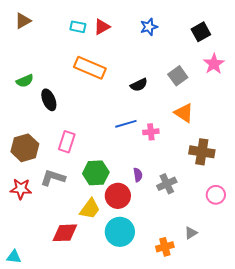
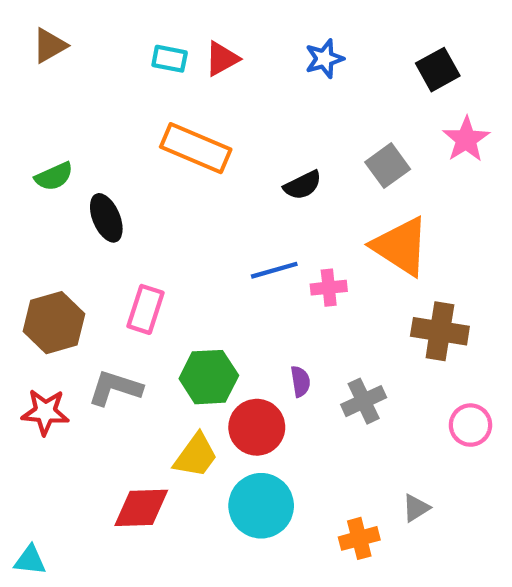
orange triangle: (184, 113) -> (401, 246), size x1.4

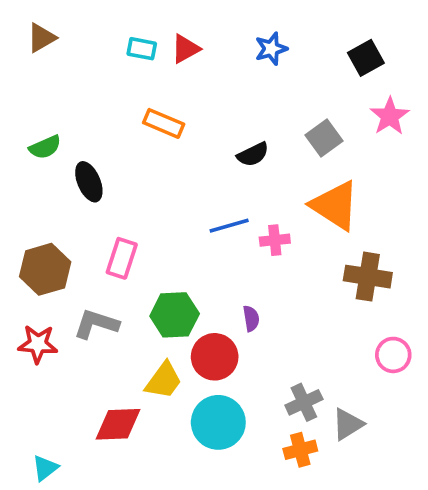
orange rectangle: (196, 148) -> (164, 123), size x0.7
gray cross: (364, 401) -> (304, 402), moved
gray triangle: (416, 508) -> (348, 424), size x1.4
cyan triangle: (30, 560) -> (45, 468), moved, turned -44

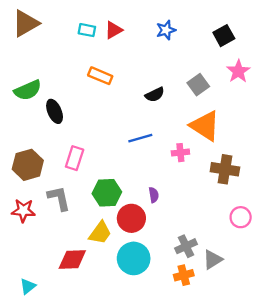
brown triangle: (41, 38) -> (26, 23), size x1.5
green semicircle: (45, 147) -> (28, 90), size x1.4
pink cross: (275, 240) -> (180, 153), moved
gray L-shape: (96, 324) -> (59, 198), turned 60

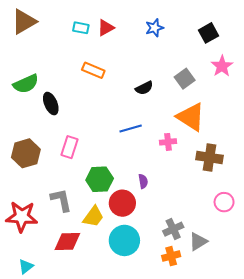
gray L-shape: (59, 198) -> (61, 200), moved
red star: (23, 211) -> (22, 217), moved, size x1.4

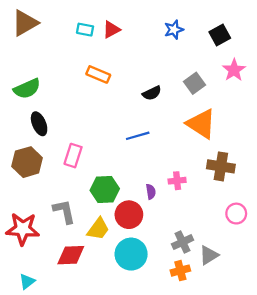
blue star: (155, 28) -> (174, 30), moved
black ellipse: (51, 104) -> (39, 124), moved
pink cross: (168, 142) -> (177, 181), moved

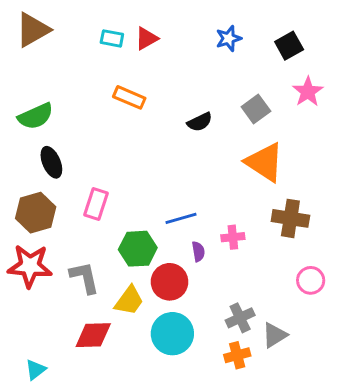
blue line: (138, 136) -> (181, 218), moved
red star: (23, 229) -> (30, 266), moved

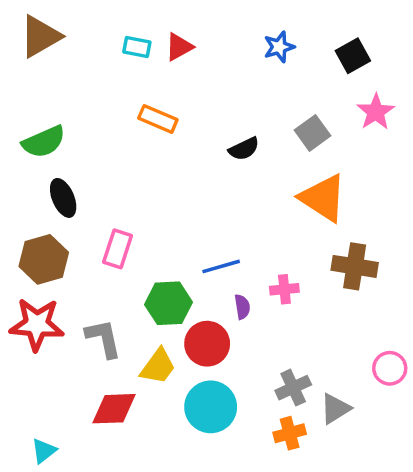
pink circle: (311, 280) -> (390, 368), moved

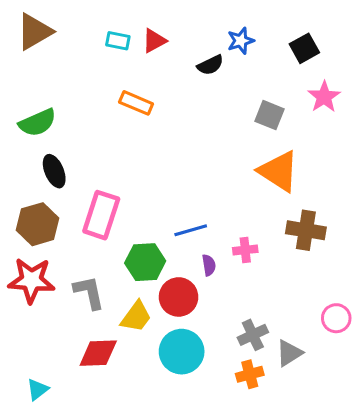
gray square: (312, 133) -> (270, 115), turned -32
black semicircle: (244, 149) -> (210, 65), moved
pink rectangle: (118, 249) -> (101, 215), size x1.4

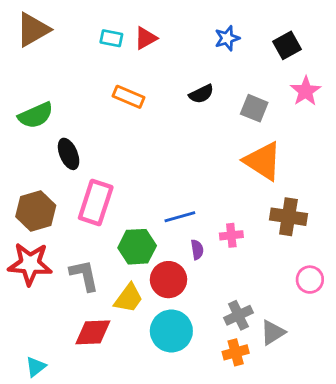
black semicircle: (210, 65) -> (201, 94), moved
black ellipse: (54, 171) -> (69, 154), moved
pink circle: (336, 318) -> (310, 280), moved

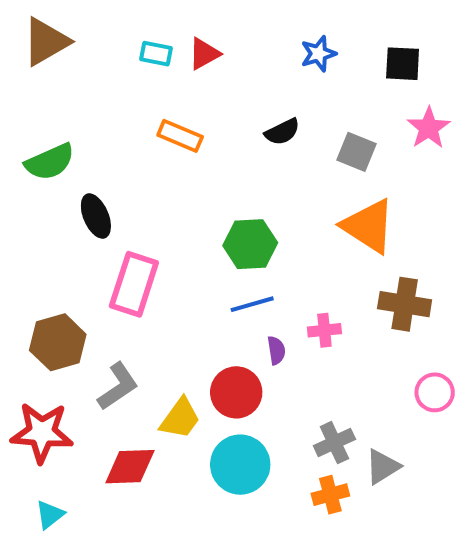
black square: (287, 45) -> (403, 64), turned 32
brown hexagon: (36, 211) -> (58, 342), moved
green hexagon: (137, 247) -> (250, 244), moved
red star: (30, 264) -> (42, 432), moved
gray L-shape: (84, 275) -> (118, 386), turned 68

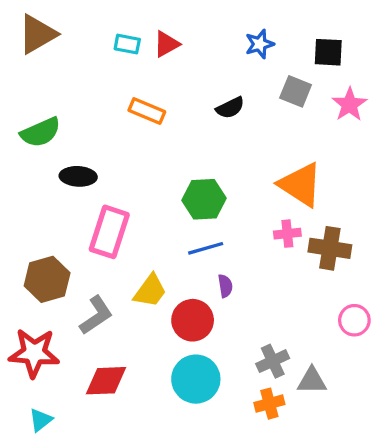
gray square: (356, 152) -> (296, 91), moved
black ellipse: (96, 216) -> (78, 176), turned -64
pink cross: (324, 330) -> (287, 234), moved
yellow trapezoid: (180, 418) -> (150, 291), moved
gray triangle: (383, 467) -> (312, 381), turned 32

